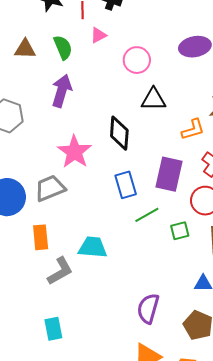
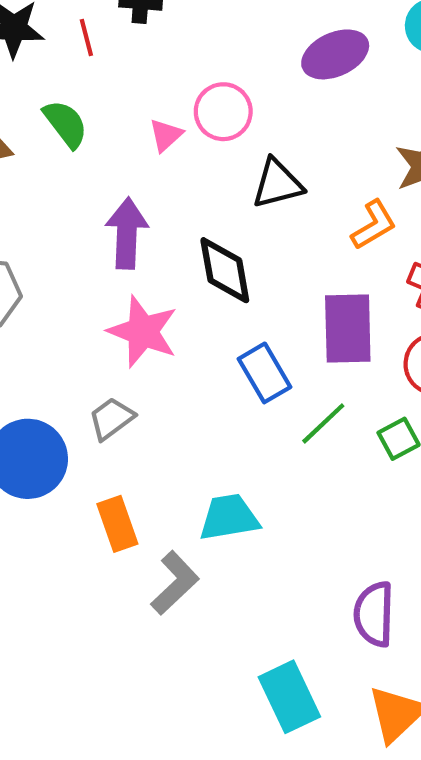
pink triangle: (98, 35) -> (166, 135), moved
purple arrow: (62, 91) -> (127, 233), moved
gray trapezoid: (50, 188) -> (111, 419), size x0.7
cyan rectangle: (53, 329) -> (289, 697), moved, size x1.4

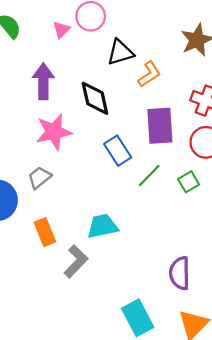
orange L-shape: (374, 225) -> (149, 74), moved
pink star: (143, 332) -> (54, 132), turned -30

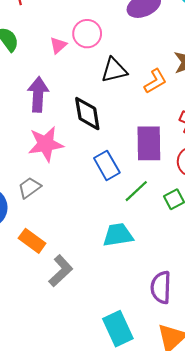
orange L-shape: (149, 74) -> (155, 81), moved
cyan trapezoid: (102, 226) -> (118, 235), moved
orange rectangle: (45, 232) -> (32, 241), turned -35

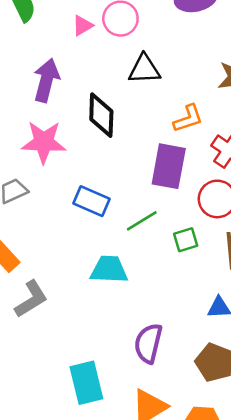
orange L-shape: (155, 81) -> (188, 119), moved
blue rectangle: (107, 165) -> (91, 201), moved, turned -48

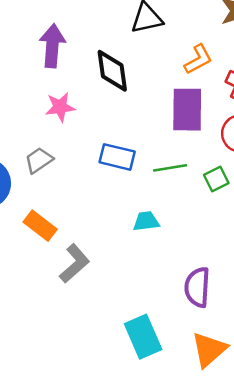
pink star: (44, 142) -> (60, 107), size x0.7
green line: (142, 221) -> (170, 168), turned 32
cyan trapezoid: (109, 269) -> (146, 221), size x0.7

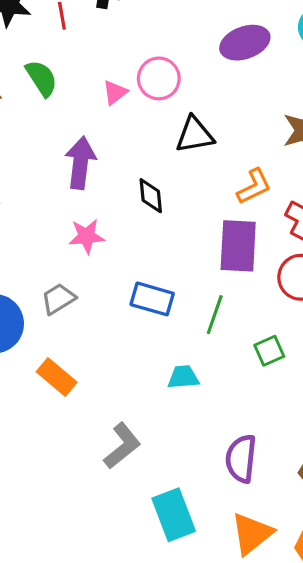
black diamond: (112, 71) -> (151, 196), size x0.7
green line: (170, 168) -> (215, 315), turned -64
green square: (216, 179) -> (269, 351), moved
gray L-shape: (75, 264) -> (122, 446), moved

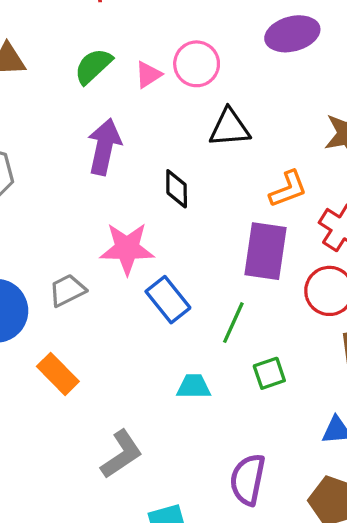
green semicircle: (41, 78) -> (93, 66), moved, turned -105
pink star: (87, 236) -> (127, 248), moved, size x1.4
blue rectangle: (152, 299) -> (168, 300), turned 30
green square: (269, 351) -> (269, 373), moved

